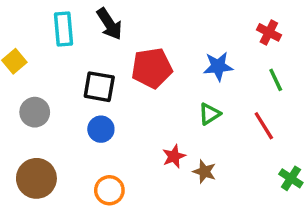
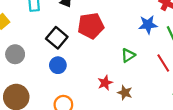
blue star: (218, 66) -> (148, 25), moved
black square: (99, 87) -> (57, 38), turned 30

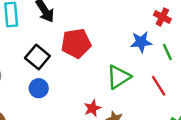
green triangle: (128, 55) -> (119, 77), size x1.5

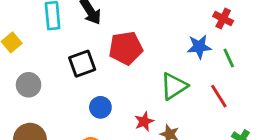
black square: (37, 57) -> (82, 64), turned 30
blue circle: (39, 88) -> (100, 107), moved

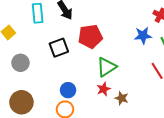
green triangle: (174, 86) -> (106, 67), moved
blue circle: (100, 107) -> (68, 90), moved

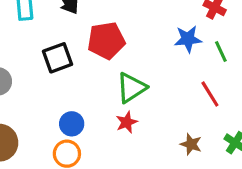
brown star: (122, 98) -> (191, 144), moved

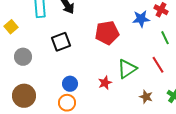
blue star: (188, 39) -> (141, 19), moved
red pentagon: (106, 41) -> (107, 33), moved
green triangle: (131, 88) -> (127, 69), moved

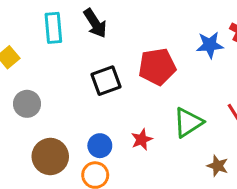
black square: (61, 42) -> (106, 81), moved
red star: (105, 83) -> (142, 139), moved
brown circle: (24, 96) -> (50, 156), moved

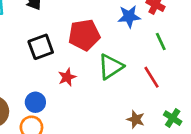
green triangle: (188, 122) -> (111, 67), moved
red star: (142, 139) -> (67, 77), moved

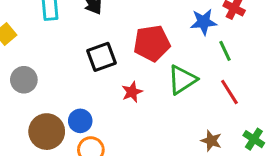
green line: (161, 42) -> (225, 51), moved
blue circle: (35, 102) -> (80, 121), moved

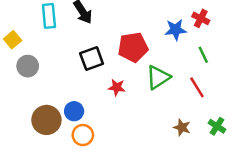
green line: (225, 51) -> (203, 55), moved
gray circle: (24, 80) -> (28, 66), moved
red star: (132, 92) -> (117, 87), turned 30

